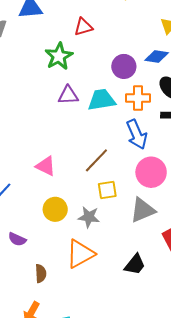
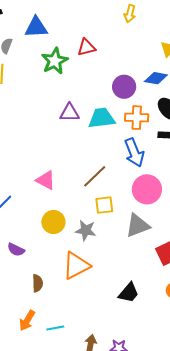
green star: (59, 56) -> (55, 61), moved
black trapezoid: (135, 265) -> (129, 293), moved

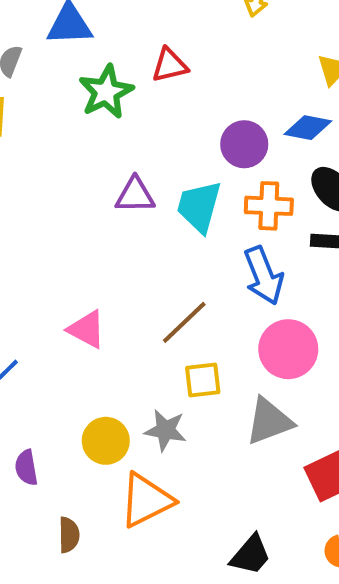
cyan trapezoid: (102, 118) -> (199, 207), turned -68
yellow circle: (53, 222) -> (106, 441), moved
purple semicircle: (16, 250) -> (26, 468), turned 54

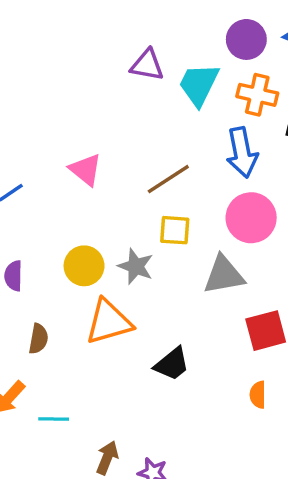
black trapezoid: (251, 555) -> (172, 364), moved

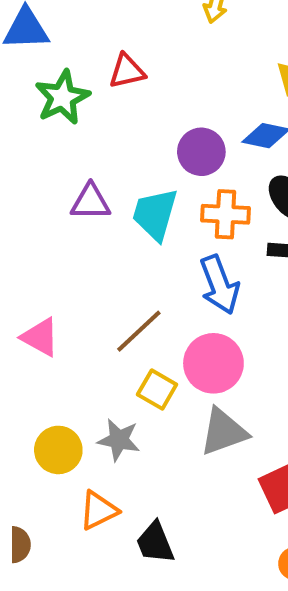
pink circle: (251, 218) -> (213, 363), moved
yellow square: (175, 230) -> (157, 390), turned 36
orange triangle: (109, 322) -> (99, 510), size x0.7
black trapezoid: (172, 364) -> (155, 543), moved, turned 117

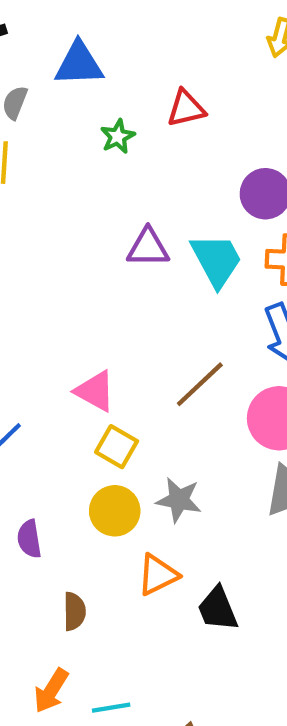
green star: (62, 97) -> (118, 136), size x0.6
cyan trapezoid: (155, 214) -> (216, 260), turned 136
yellow square: (157, 390) -> (117, 447), moved

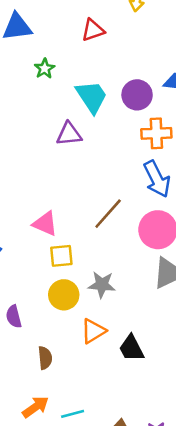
red triangle: (186, 108) -> (93, 30), moved
cyan trapezoid: (216, 260) -> (92, 97), moved
yellow square: (117, 447) -> (61, 256), turned -30
orange arrow: (51, 691) -> (35, 407), turned -152

